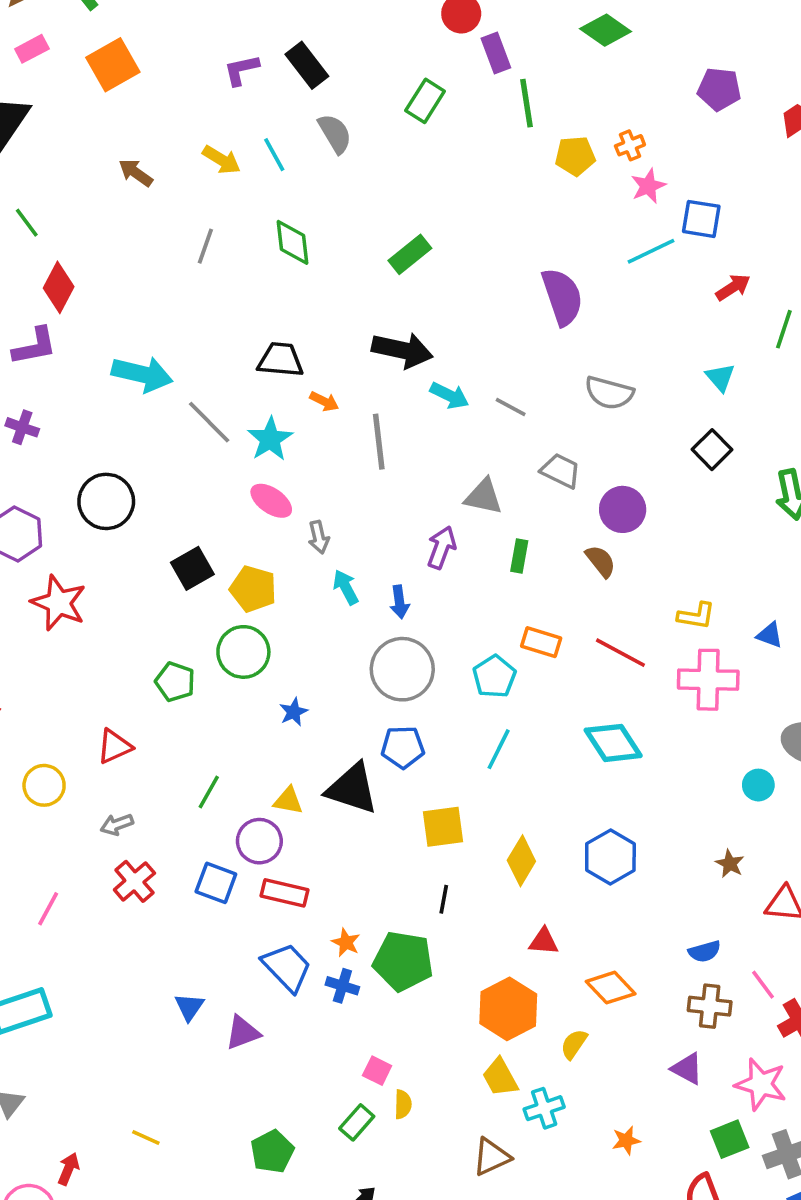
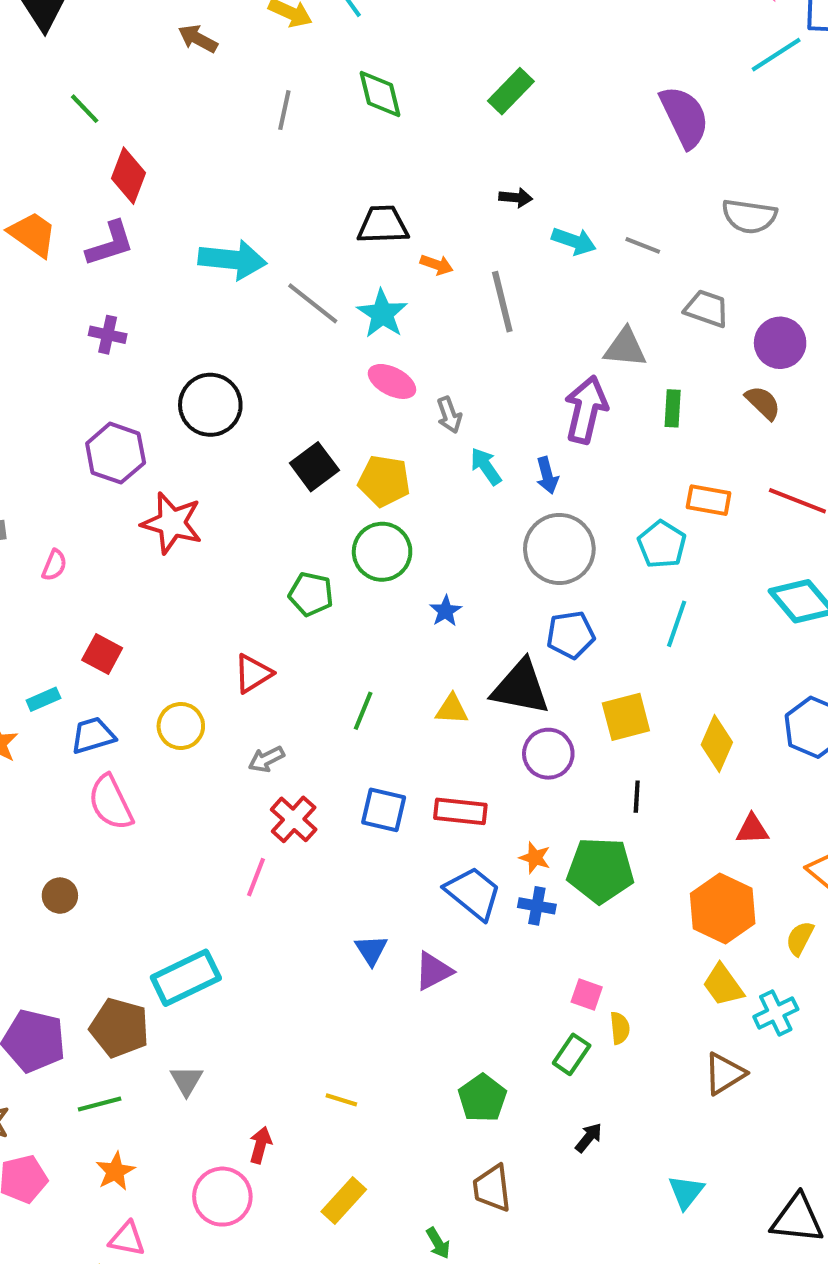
black arrow: (402, 350) -> (516, 198), size x0.5
purple arrow: (442, 547) -> (586, 410), size x1.4
purple circle: (259, 841) -> (548, 754), moved
pink line: (48, 909) -> (256, 877), moved

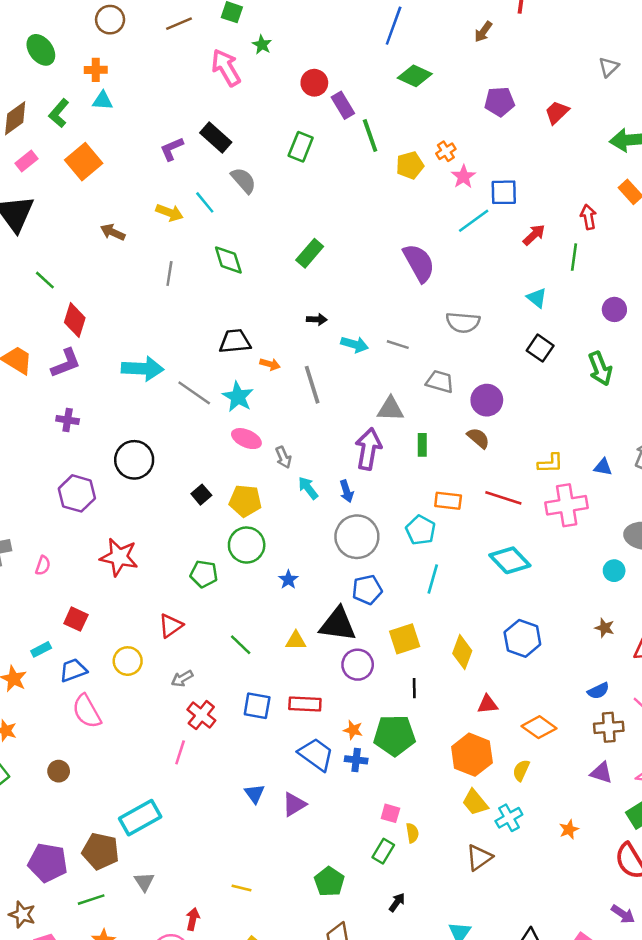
black square: (314, 467) -> (201, 495), size x0.7
red star: (172, 523) -> (119, 557), moved
green line: (363, 711) -> (241, 645), turned -65

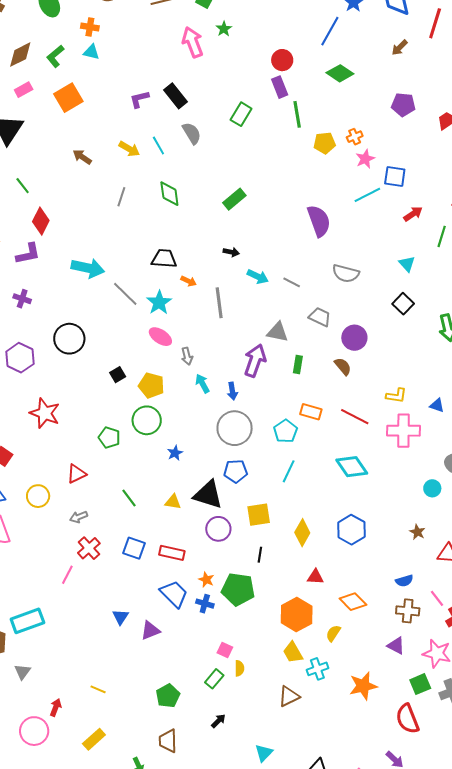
red circle: (314, 83) -> (282, 60), moved
orange star: (569, 829) -> (363, 686), size x1.8

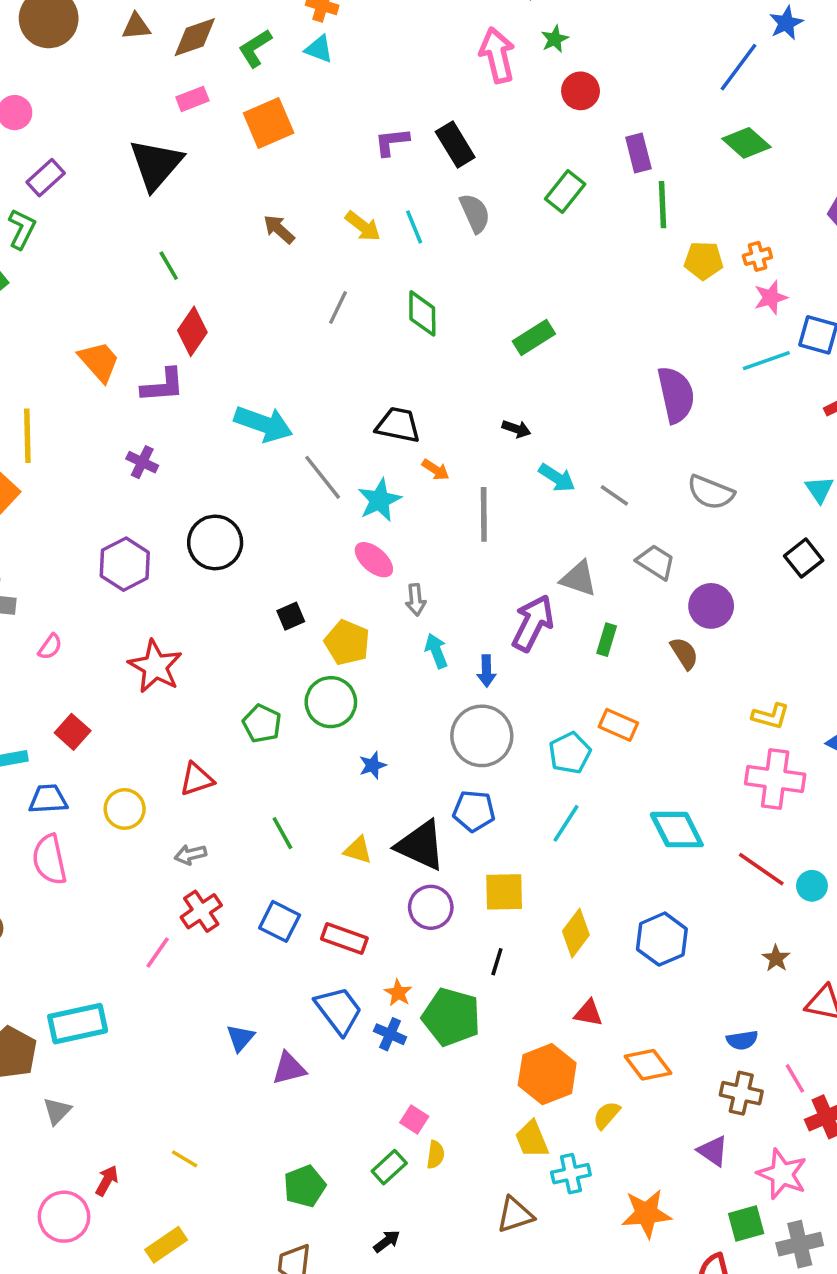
red circle: (282, 60) -> (581, 91), moved
red line: (355, 417) -> (761, 869), moved

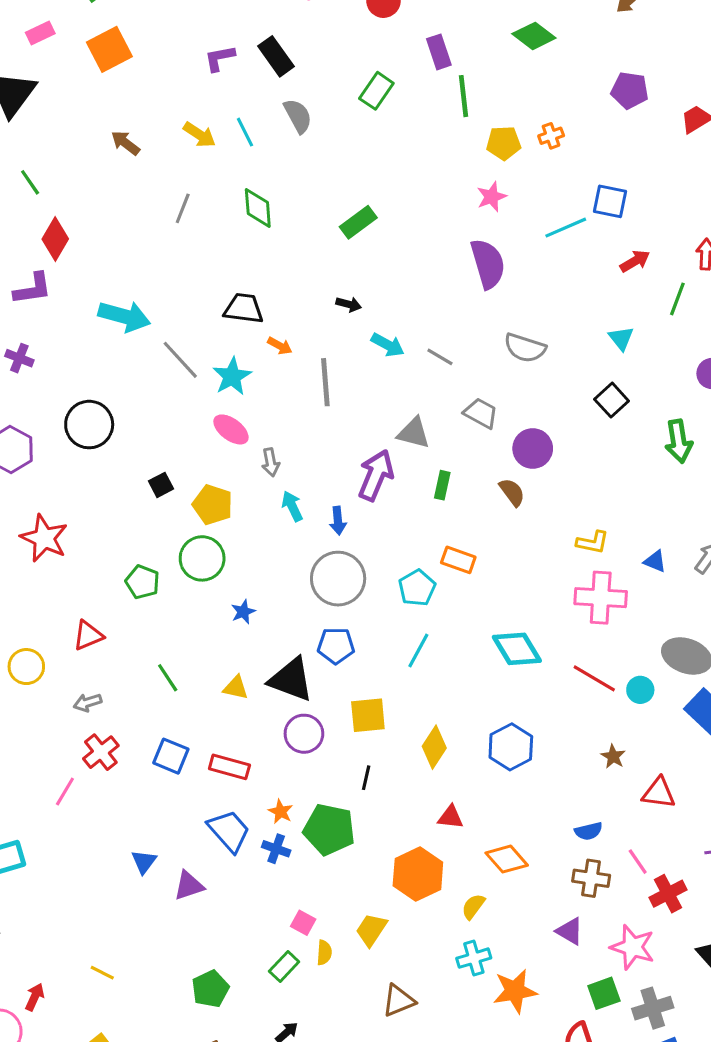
pink star: (771, 297) -> (492, 197), moved
yellow trapezoid: (532, 1139) -> (371, 930), moved, turned 60
cyan cross: (571, 1174) -> (474, 958), moved

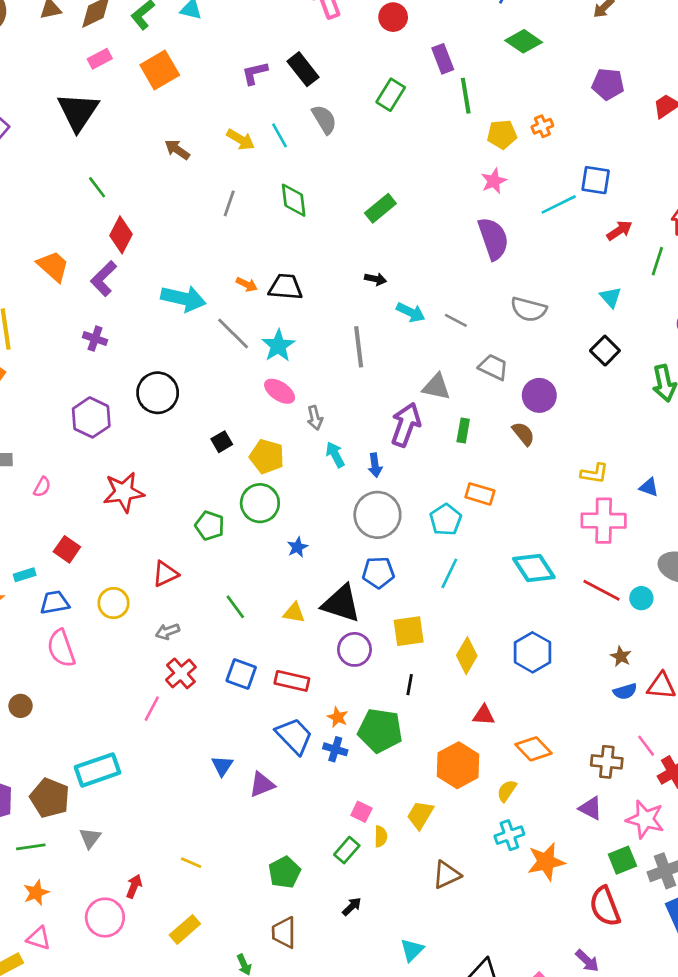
purple L-shape: (33, 289) -> (104, 279), turned 147
orange arrow: (280, 346) -> (247, 284), moved
red star: (44, 538) -> (124, 492), turned -30
blue semicircle: (589, 831) -> (625, 691), moved

